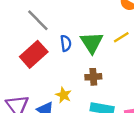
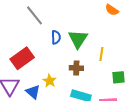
yellow line: (121, 37) -> (101, 54), moved, turned -56
red rectangle: (34, 54) -> (22, 58), moved

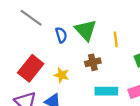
yellow star: (50, 81) -> (62, 75), moved

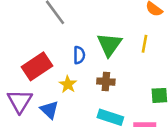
blue semicircle: (61, 35) -> (79, 55), moved
yellow line: (116, 39) -> (144, 44), moved

